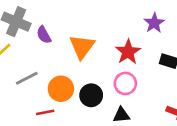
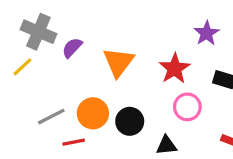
purple semicircle: (44, 35) -> (72, 48), turned 72
gray line: (27, 78) -> (51, 117), moved
pink circle: (125, 83) -> (187, 107), moved

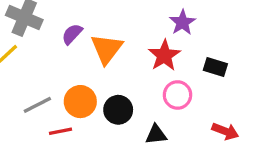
purple star: (207, 33) -> (182, 22), moved
purple semicircle: (72, 48) -> (72, 34), moved

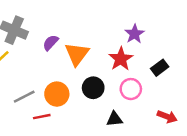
black rectangle: (215, 67) -> (160, 68), turned -54
black circle: (118, 110) -> (93, 88), moved

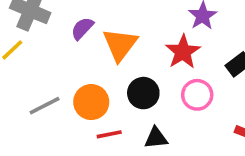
red line: (42, 117) -> (109, 134), moved
black triangle: (114, 119) -> (156, 138), moved

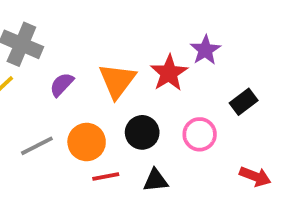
purple semicircle: (82, 28) -> (62, 85), moved
red star: (183, 52) -> (169, 73), moved

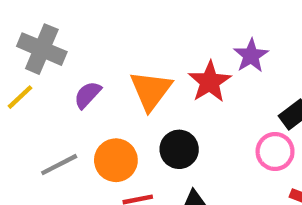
pink circle: (200, 134) -> (275, 151), moved

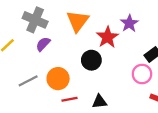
gray cross: (42, 49) -> (35, 20), moved
orange triangle: (151, 90) -> (78, 21), moved
black circle: (179, 149) -> (91, 60), moved

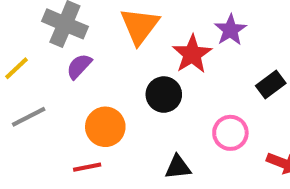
pink circle: (142, 74) -> (230, 133), moved
gray line: (28, 81) -> (29, 117), moved
red line: (70, 99) -> (87, 167), moved

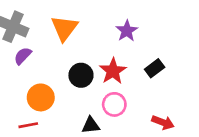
red star: (192, 54) -> (113, 71), moved
pink circle: (230, 133) -> (114, 104), moved

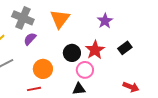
pink circle: (114, 104) -> (85, 70), moved

